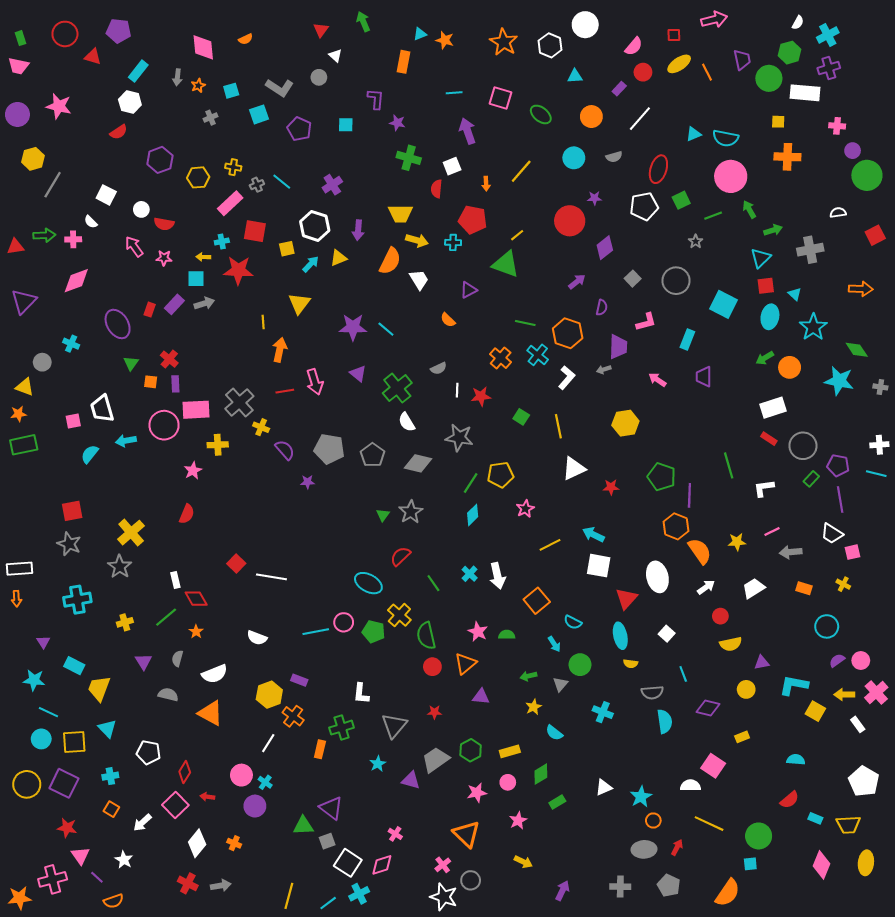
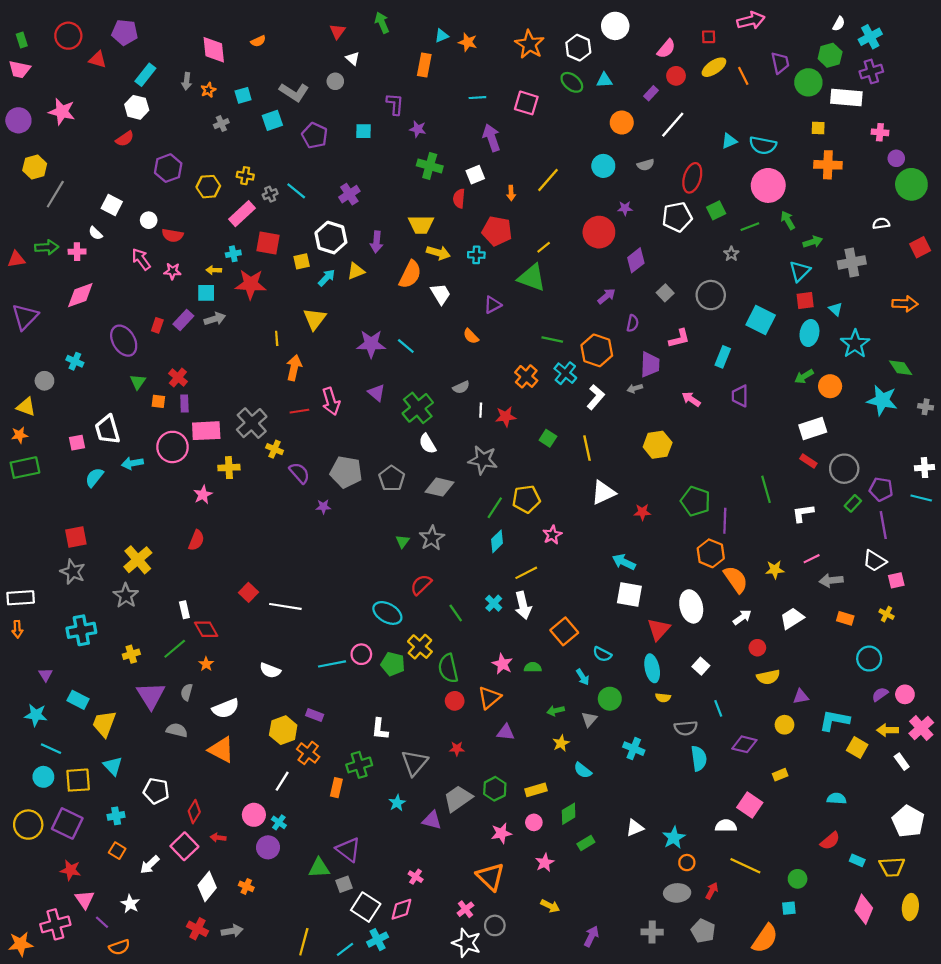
green ellipse: (541, 114) -> (572, 82), moved
yellow line: (550, 545) -> (526, 573), moved
purple triangle: (143, 662) -> (151, 695), size x1.6
green circle: (759, 836) -> (798, 879), size x0.7

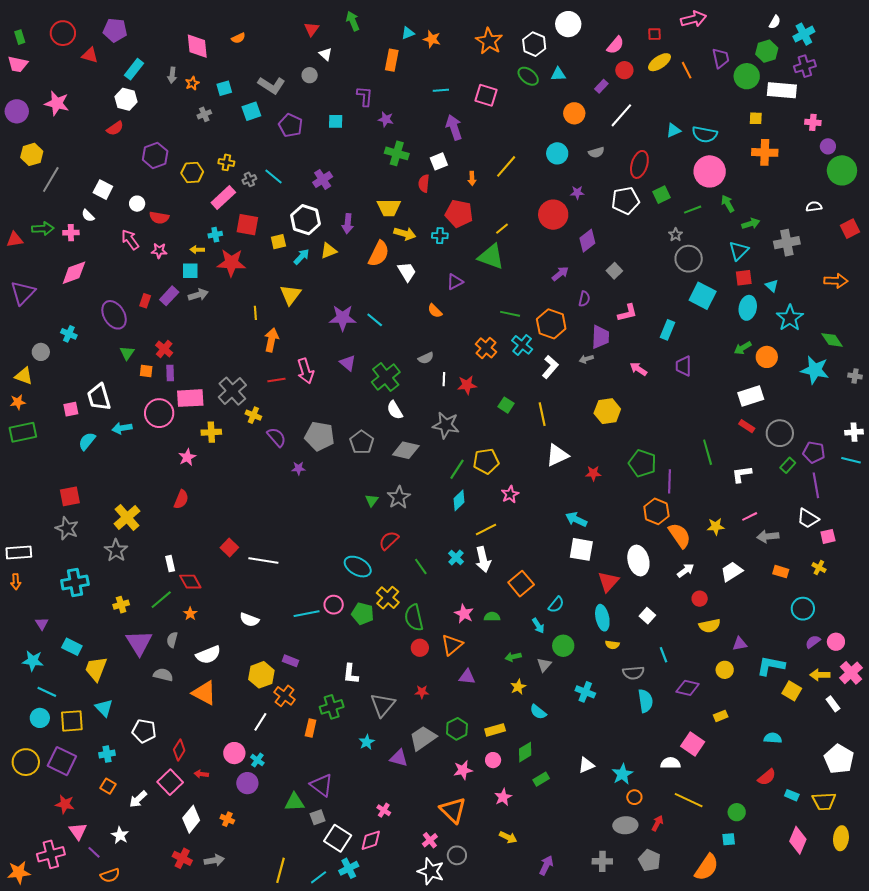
gray circle: (711, 295) -> (689, 259), moved
cyan semicircle: (602, 654) -> (556, 605), turned -78

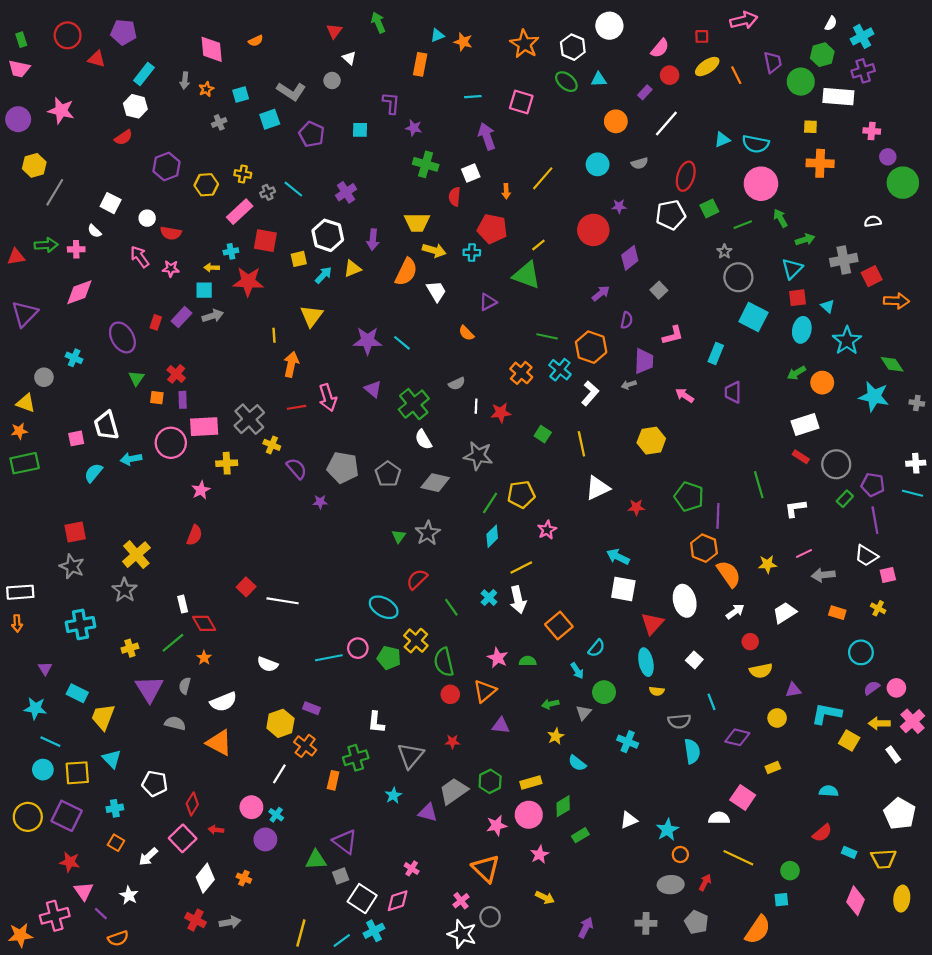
red square: (850, 229) -> (872, 276), moved
pink circle: (493, 760) -> (529, 815), size x1.6

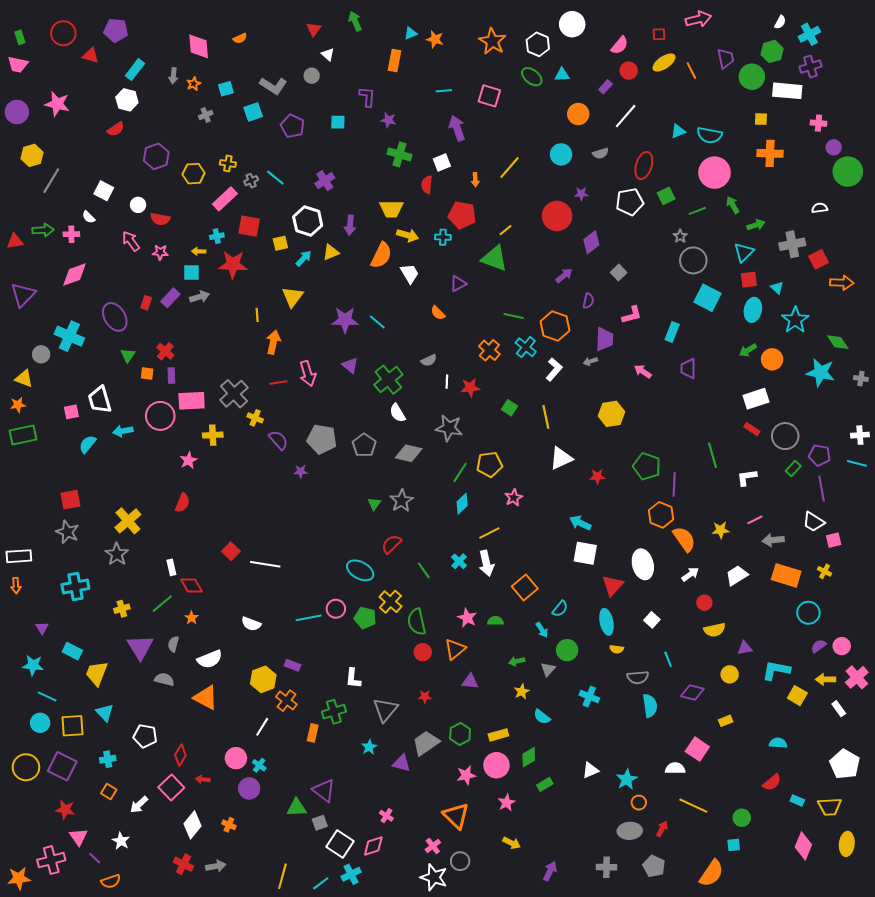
cyan cross: (74, 358) -> (69, 336), size x1.8
orange rectangle: (837, 613) -> (786, 575), size x1.8

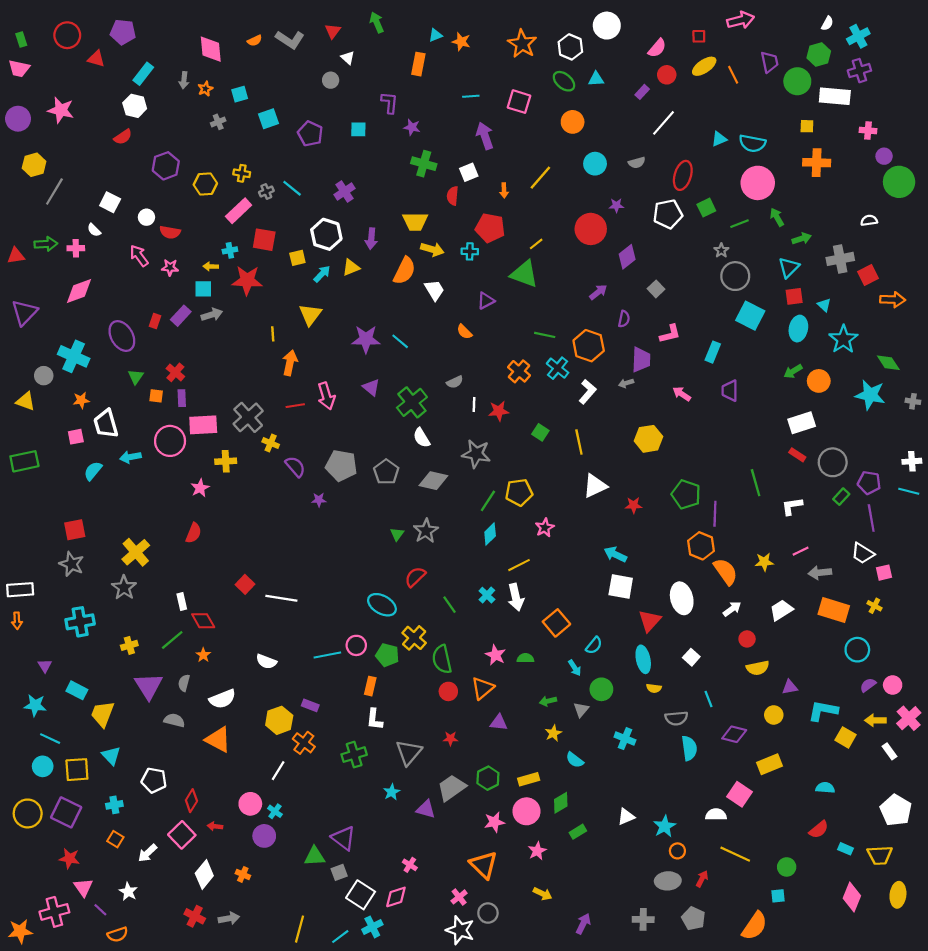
gray L-shape: (273, 86) -> (290, 39), moved
orange circle: (578, 114) -> (573, 122), moved
orange star: (18, 405) -> (81, 400), moved
yellow rectangle: (726, 721) -> (769, 764), size x1.6
orange rectangle: (313, 733) -> (370, 686), moved

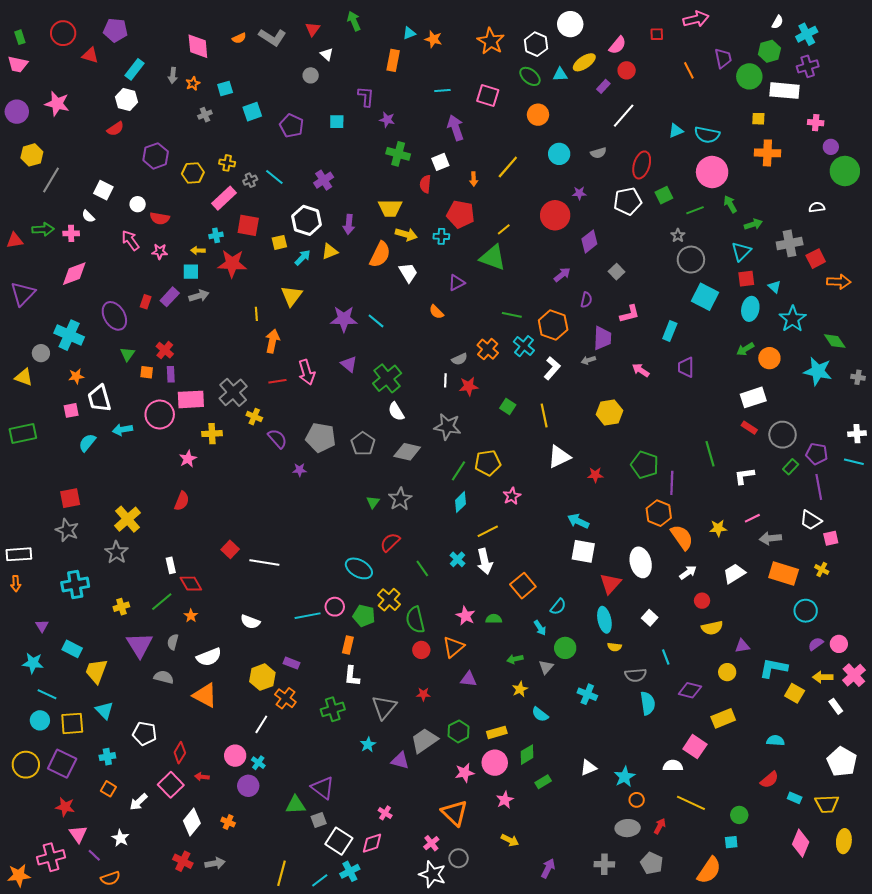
yellow ellipse: (704, 66) -> (584, 62), moved
gray semicircle: (455, 382) -> (460, 359), moved

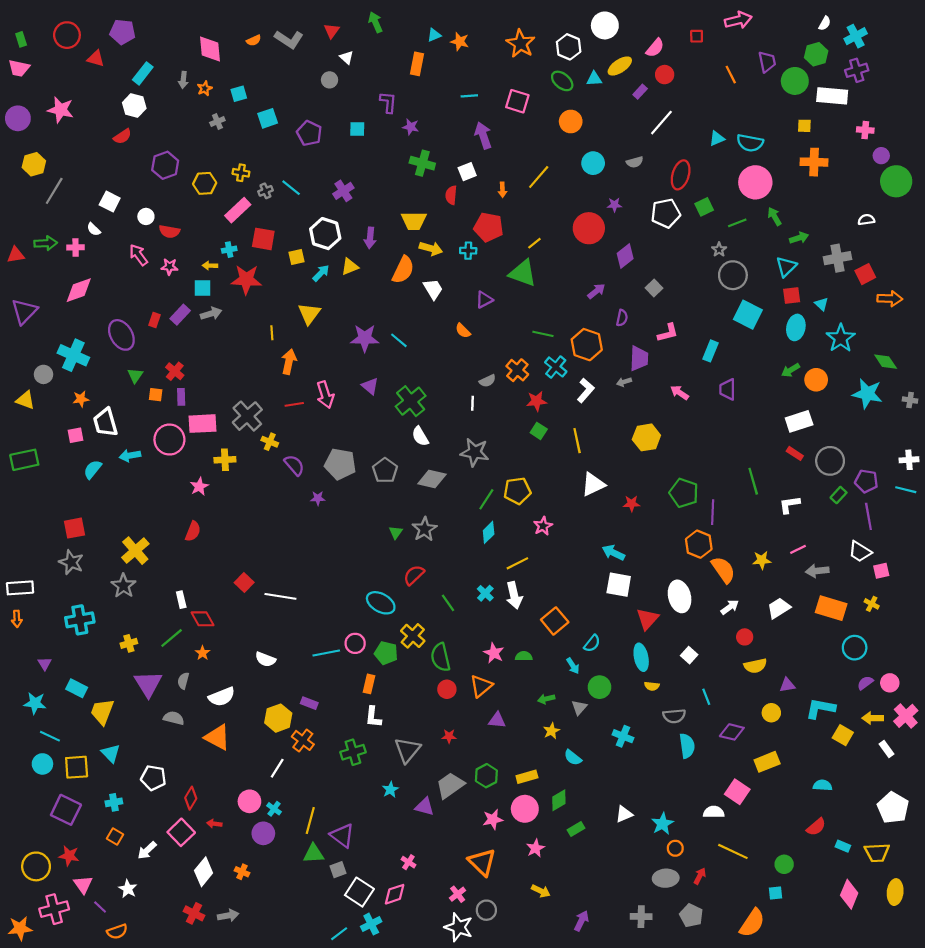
red star: (469, 386) -> (537, 401), moved
yellow circle: (26, 765) -> (36, 866), moved
yellow line: (281, 873) -> (310, 821), moved

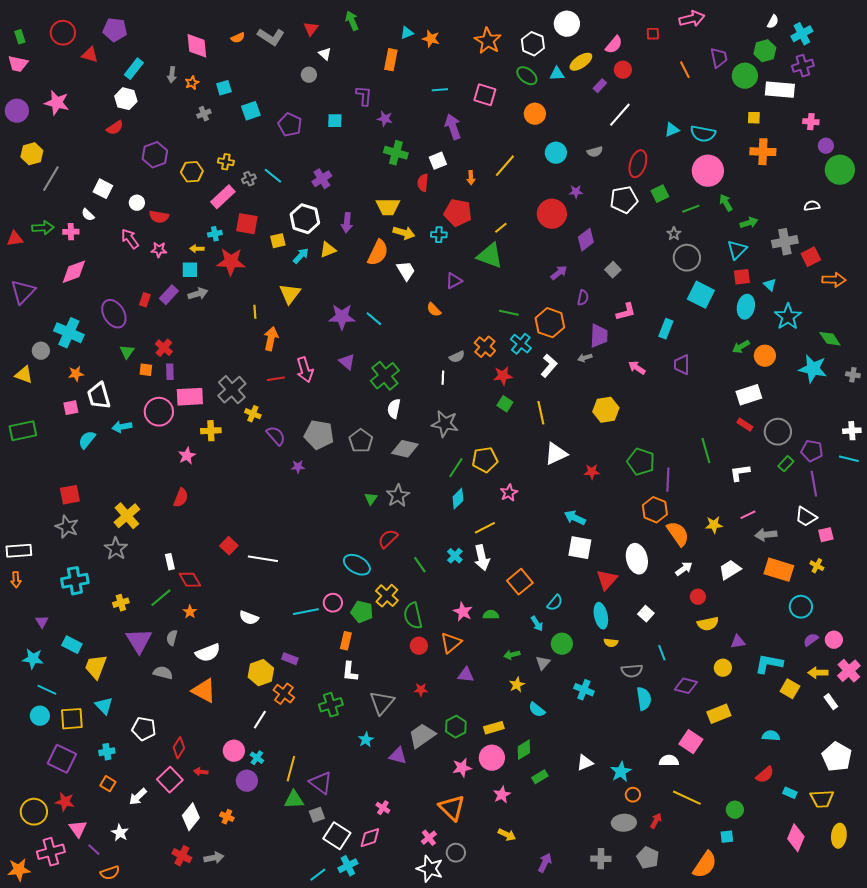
white semicircle: (420, 436) -> (394, 409), turned 42

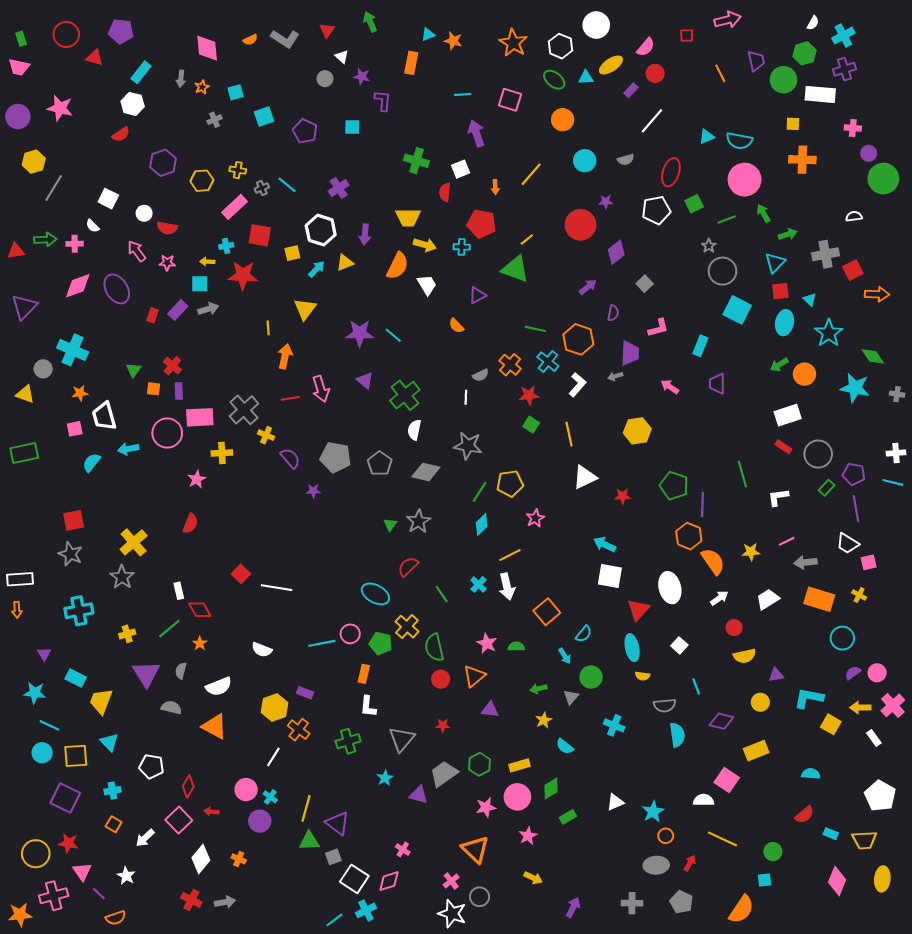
purple star: (385, 119) -> (362, 77), moved
purple ellipse: (114, 314) -> (117, 289), moved

